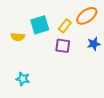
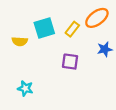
purple square: (63, 46) -> (70, 62), moved

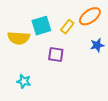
yellow semicircle: (20, 41) -> (19, 38), size x1.5
purple square: (70, 62) -> (56, 54), moved

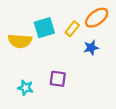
blue star: (97, 45) -> (91, 48), moved
purple square: (56, 54) -> (58, 79), moved

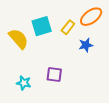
yellow semicircle: (20, 41) -> (18, 39), turned -135

